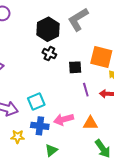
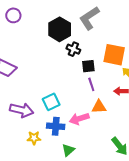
black cross: (49, 54) -> (73, 49), moved
purple line: (86, 90) -> (91, 84), moved
orange triangle: (90, 123) -> (99, 107), moved

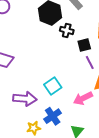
blue cross: (56, 126) -> (53, 116), moved, turned -30
yellow star: (34, 138) -> (34, 128), moved

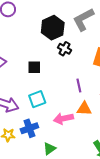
black square: (84, 45) -> (34, 67), moved

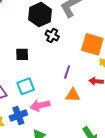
purple line: (79, 86) -> (67, 72), turned 32
pink arrow: (63, 119) -> (40, 105), moved

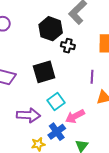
black square: (22, 54) -> (44, 72), size x1.6

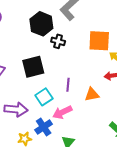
purple line: (92, 77) -> (68, 85), moved

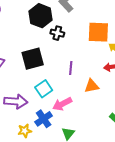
purple line: (68, 85) -> (71, 68), moved

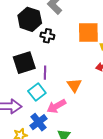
purple line: (71, 68) -> (45, 73), moved
orange triangle: (92, 86) -> (74, 85), moved, turned -49

